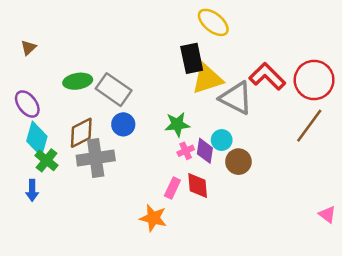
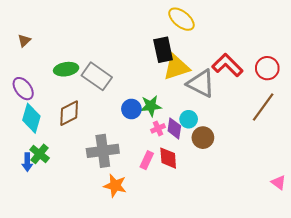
red circle: (314, 80) -> (267, 68), size x0.7
blue circle: (123, 124) -> (131, 109), moved
gray cross: (96, 158) -> (103, 151), moved
green cross: (46, 160) -> (40, 154), moved
orange star: (153, 218) -> (115, 186), moved

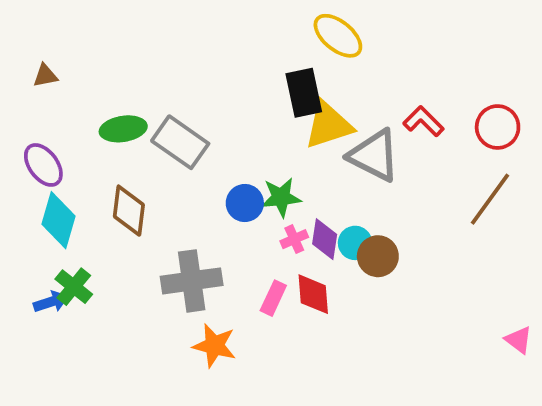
brown triangle: (24, 41) -> (45, 76), turned 32
red L-shape: (227, 65) -> (423, 121), size x0.7
brown diamond: (69, 113) -> (129, 211), turned -56
cyan circle: (189, 119) -> (355, 243), moved
blue arrow: (27, 162) -> (51, 302), turned -108

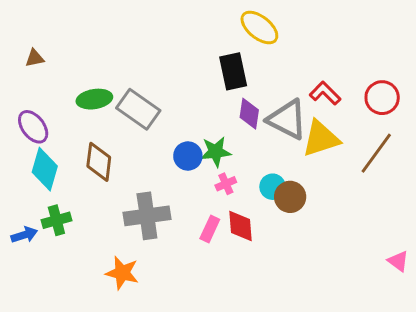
yellow triangle: (328, 125) -> (321, 138), moved
purple diamond: (325, 239) -> (249, 114), moved
green cross: (74, 287) -> (56, 220), turned 36
blue arrow: (51, 302) -> (24, 235), moved
orange star: (214, 346) -> (122, 273), moved

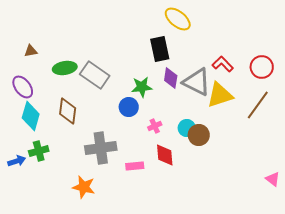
brown triangle: (35, 58) -> (31, 51), moved
green star: (216, 152) -> (142, 87), moved
pink rectangle: (210, 229) -> (135, 166), moved, turned 60

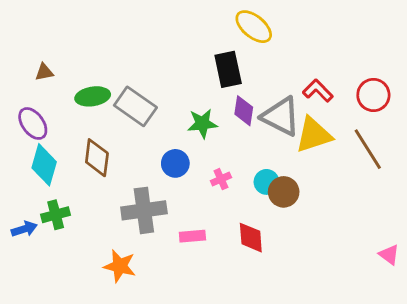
brown line: (258, 105) -> (368, 149), turned -68
blue circle: (129, 107) -> (175, 163), moved
red diamond: (165, 155) -> (251, 238), moved

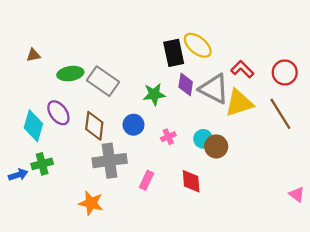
yellow ellipse: (254, 27) -> (198, 45), moved
purple ellipse: (33, 123) -> (58, 113), moved
brown diamond: (97, 158) -> (94, 126), moved
pink rectangle: (192, 236) -> (147, 180), turned -60

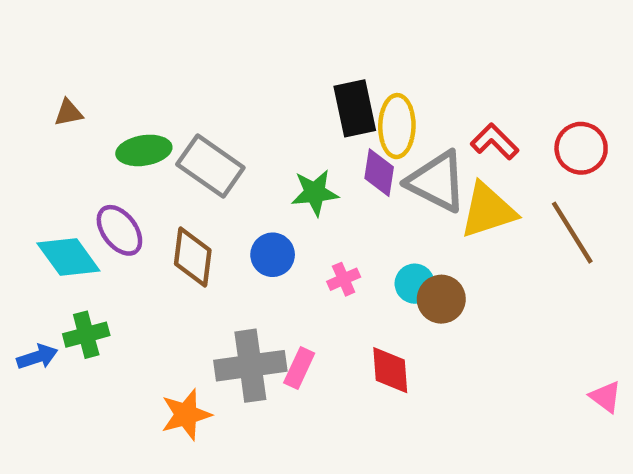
yellow ellipse: (198, 45) -> (397, 126), moved, turned 52
cyan diamond: (33, 126) -> (68, 257), turned -52
gray cross: (110, 161) -> (250, 366), moved
orange star: (91, 203) -> (186, 415), turned -30

